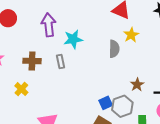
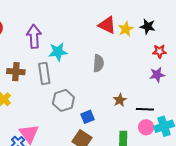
yellow star: (131, 35) -> (126, 29), moved
gray rectangle: (61, 61) -> (44, 73), size x1.5
gray hexagon: (122, 106) -> (63, 100), moved

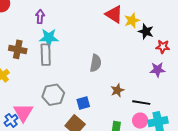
black star: (148, 26) -> (146, 32), moved
purple arrow: (34, 36) -> (40, 17), size x0.6
cyan star: (58, 52) -> (49, 38), moved
gray semicircle: (98, 63) -> (96, 63), moved
gray hexagon: (63, 100) -> (53, 95), moved

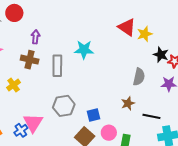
purple arrow: (40, 17) -> (35, 37), moved
black star: (146, 32) -> (161, 55), moved
cyan star: (49, 38) -> (84, 50), moved
gray semicircle: (96, 63) -> (139, 77), moved
pink circle: (140, 121) -> (109, 133), moved

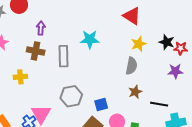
yellow star: (145, 34) -> (139, 44), moved
gray semicircle: (139, 77) -> (131, 66), moved
yellow cross: (14, 85) -> (20, 77), turned 32

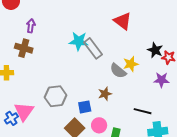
yellow star: (139, 44) -> (131, 64), moved
gray rectangle: (64, 56) -> (93, 48), moved, turned -40
gray semicircle: (131, 66) -> (118, 71), turned 114
brown star: (135, 92) -> (105, 94), moved

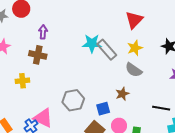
red triangle: (123, 21) -> (134, 20), turned 42
yellow star: (131, 64) -> (135, 48), moved
pink triangle: (24, 111) -> (43, 118), turned -35

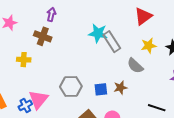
yellow star: (135, 48) -> (149, 46), moved
blue square: (103, 109) -> (101, 89), moved
pink triangle: (43, 118) -> (38, 99), turned 35

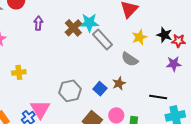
cyan star: (98, 33) -> (89, 23), moved
brown cross: (43, 36) -> (73, 28), moved, turned 36
blue square: (101, 89) -> (100, 89), turned -32

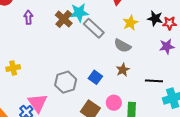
brown star: (119, 83) -> (123, 70), moved

